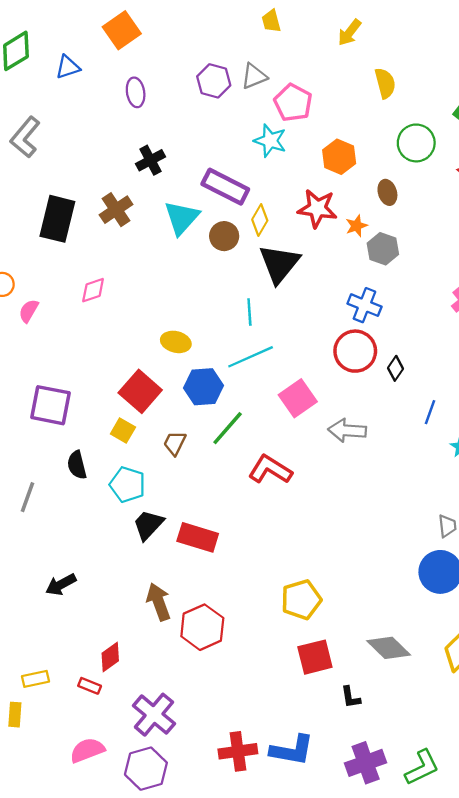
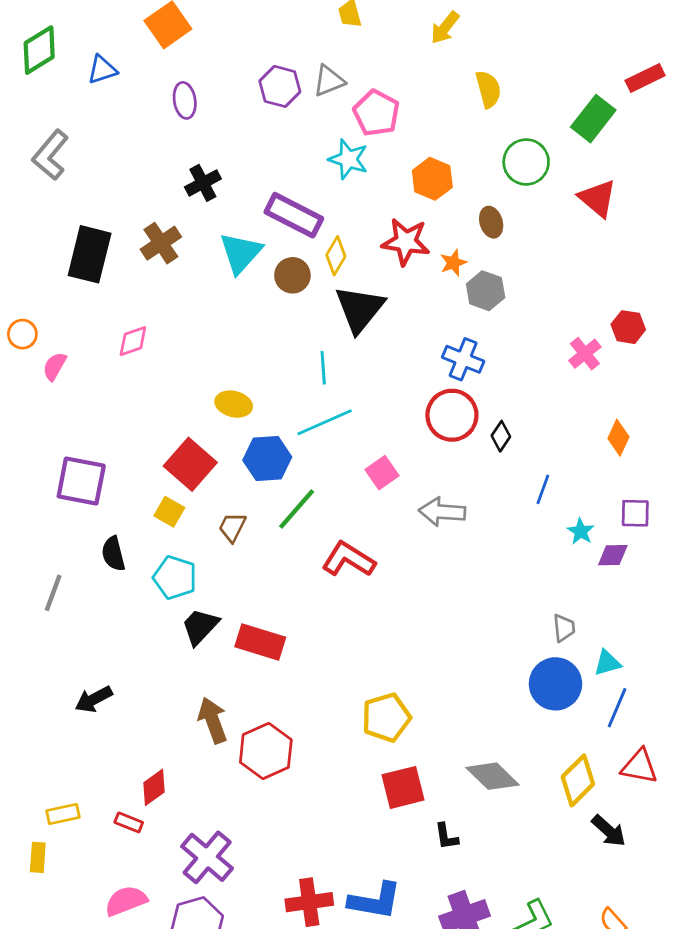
pink square: (298, 398) -> (382, 473), size x0.7

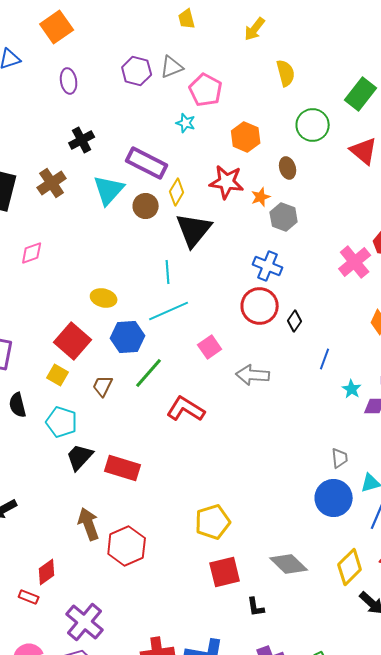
cyan star: (348, 159) -> (186, 123), size x0.7
pink cross: (585, 354) -> (355, 262), size x1.4

